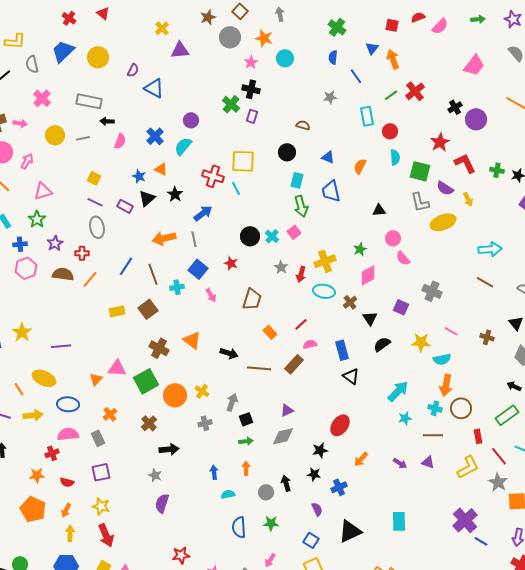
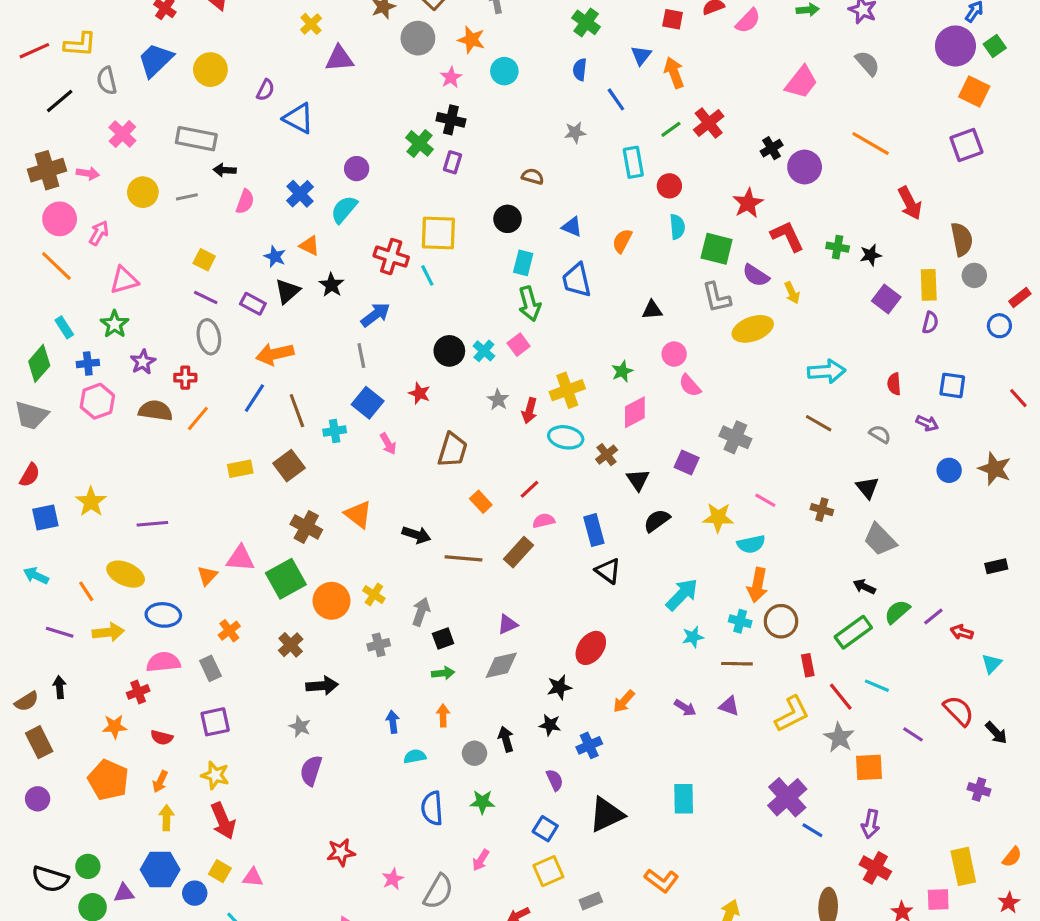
orange arrow: (164, 238) -> (275, 354), moved

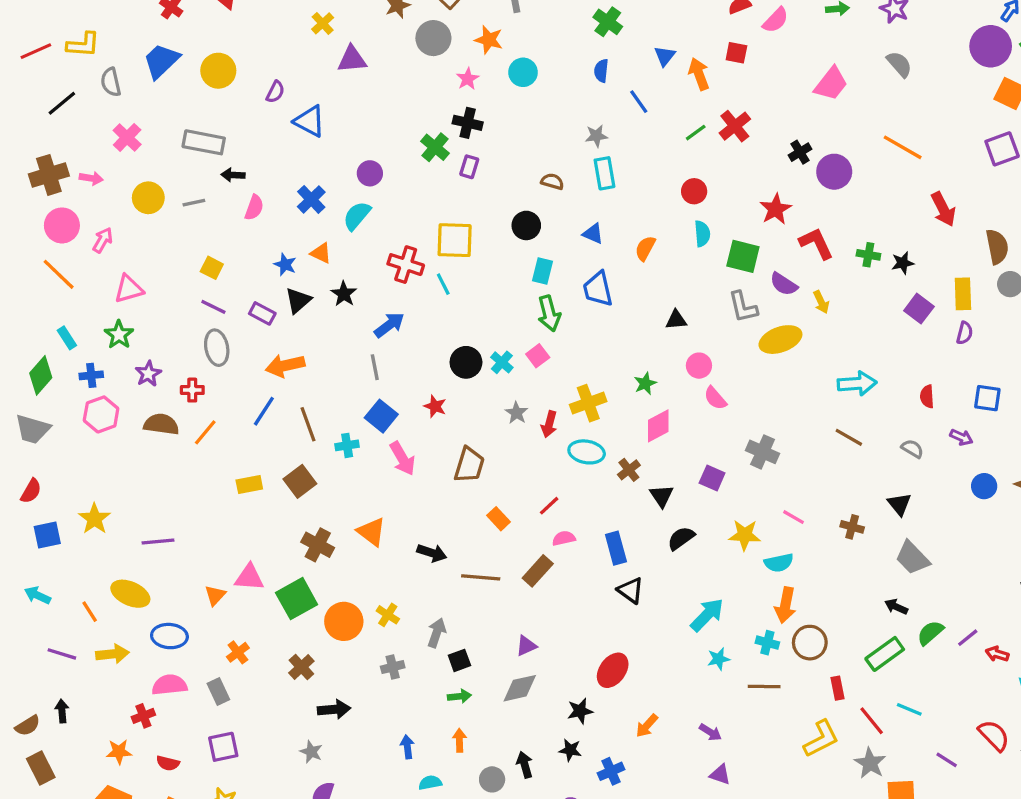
red square: (673, 19) -> (736, 53), moved
cyan rectangle: (633, 162) -> (604, 173), moved
pink arrow: (388, 444) -> (402, 458), size x1.5
purple triangle: (729, 706) -> (720, 775), moved

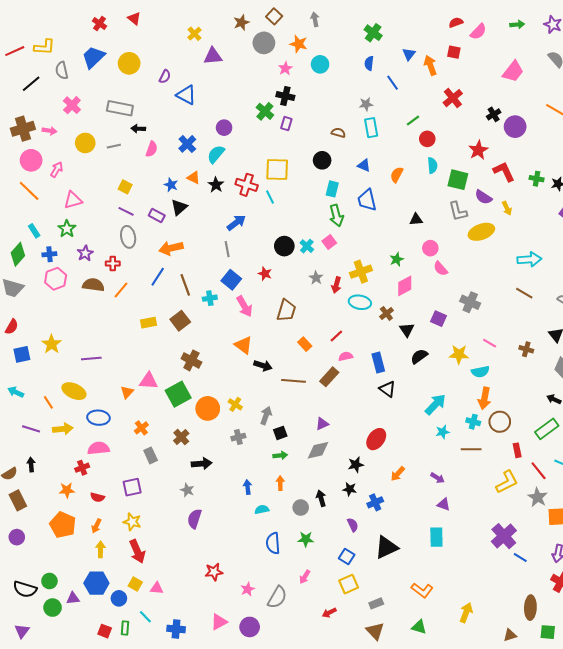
green line: (696, 133) -> (413, 120), moved
black star: (344, 294) -> (216, 185), moved
orange triangle: (371, 532) -> (243, 345), moved
gray rectangle: (218, 691) -> (151, 455), moved

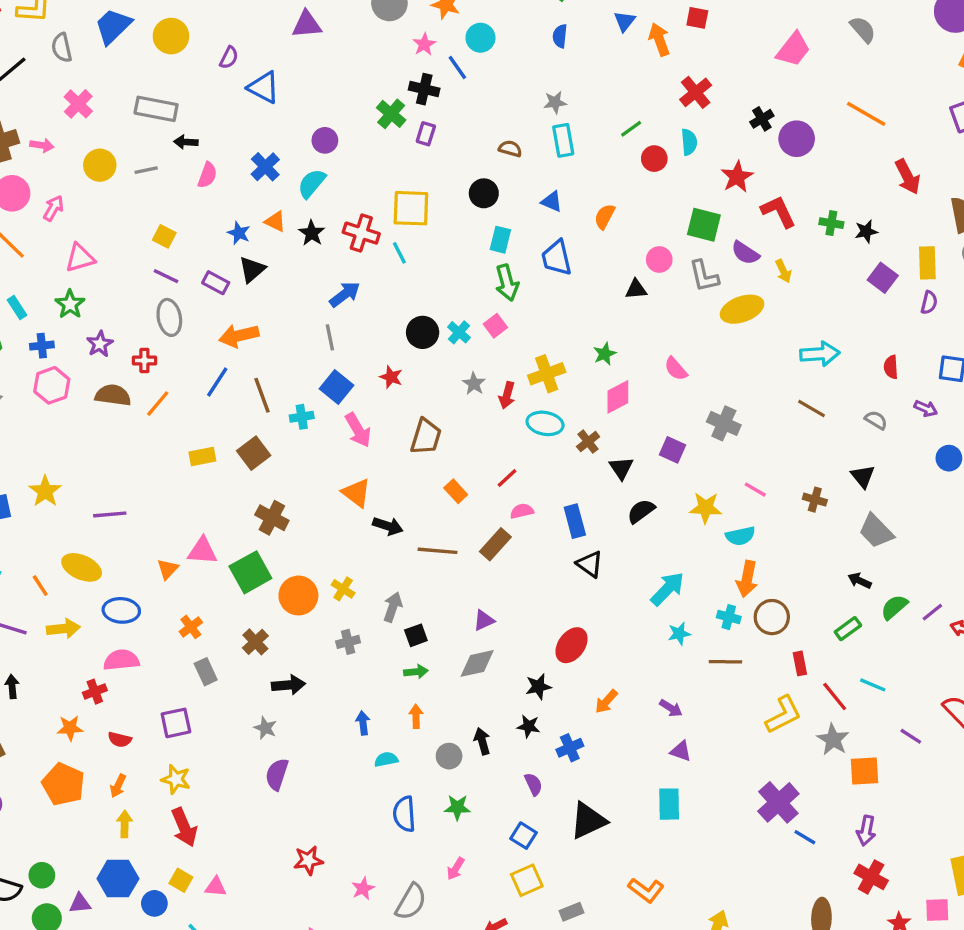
blue line: (393, 83) -> (457, 68), moved
cyan semicircle: (432, 165) -> (689, 142), moved
pink circle: (430, 248) -> (659, 260), moved
green rectangle: (547, 429) -> (848, 629), size x0.7

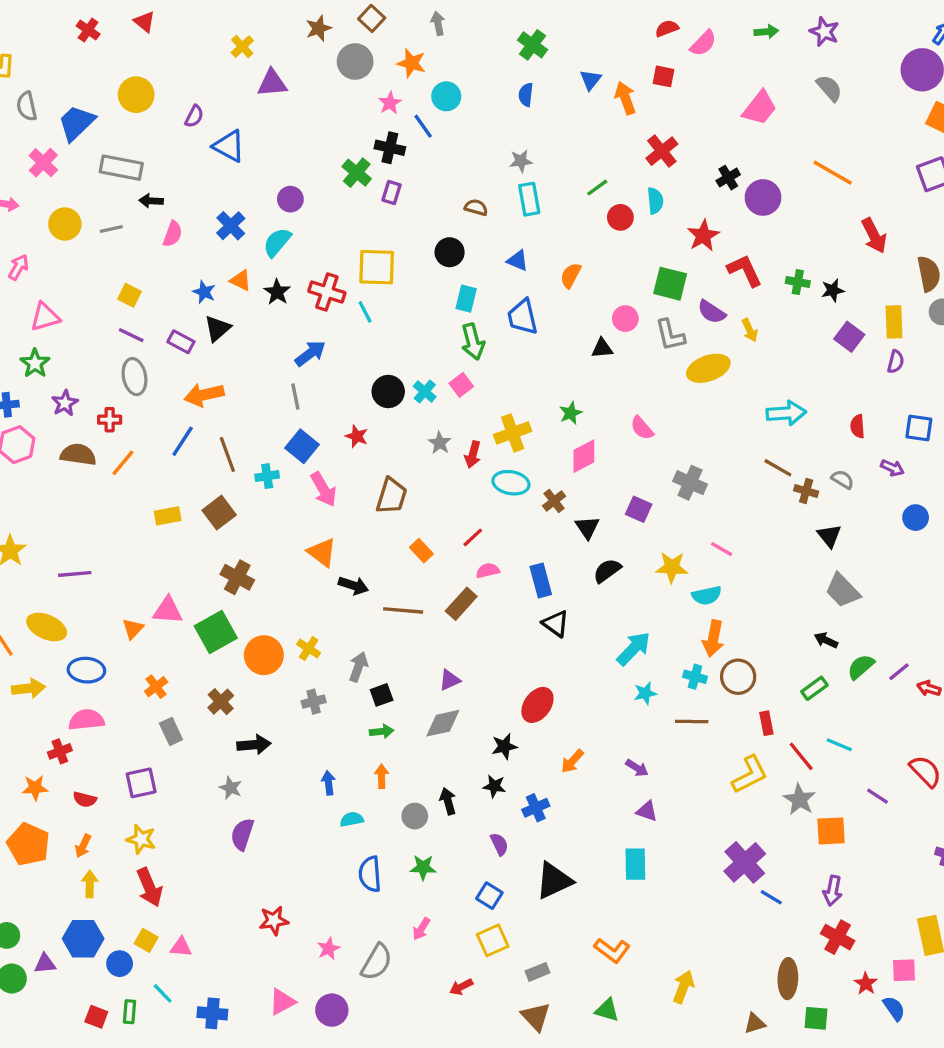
blue trapezoid: (113, 26) -> (76, 123), moved
brown cross: (815, 500) -> (806, 491), moved

